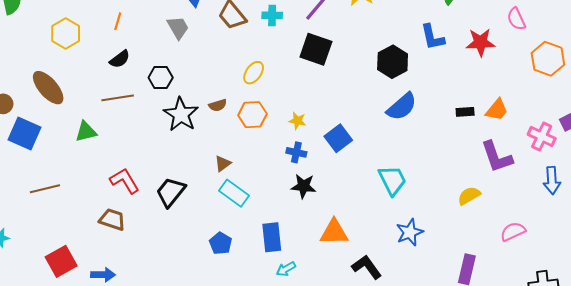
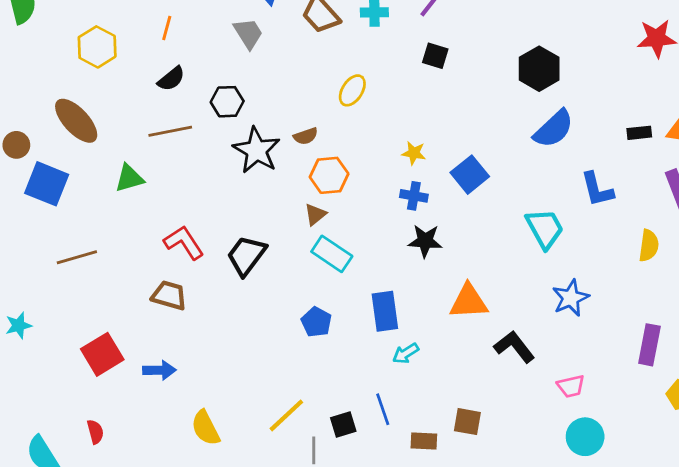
blue L-shape: (432, 37) -> (597, 189), moved
black square: (316, 49) -> (435, 56), size x0.6
orange hexagon: (252, 115) -> (329, 175), moved
yellow semicircle: (469, 196) -> (649, 246), turned 130

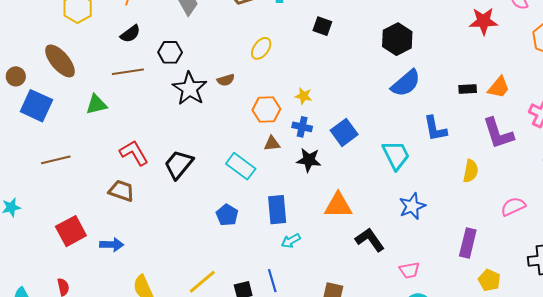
orange hexagon: (329, 175) -> (266, 109), moved
blue square: (470, 175) -> (344, 132), moved
brown triangle: (315, 214) -> (272, 144), moved, turned 30

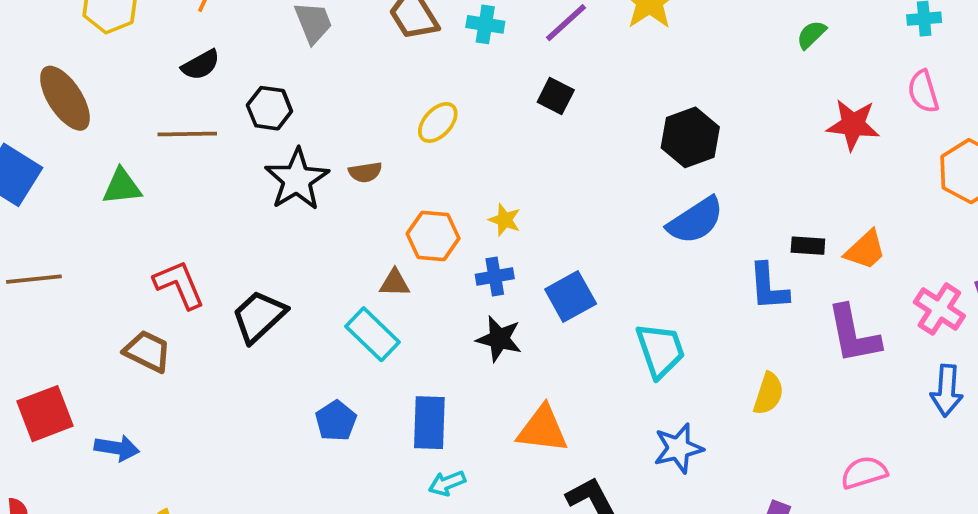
blue cross: (302, 127) -> (495, 276), turned -30
blue L-shape: (435, 129) -> (768, 287), moved
brown triangle: (272, 144) -> (395, 283), moved
yellow semicircle: (471, 171) -> (768, 394), moved

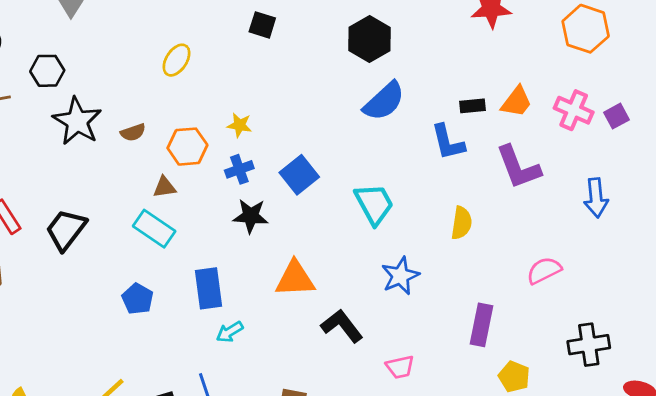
brown semicircle: (365, 172) -> (133, 132), moved
pink cross: (939, 309) -> (574, 110), moved

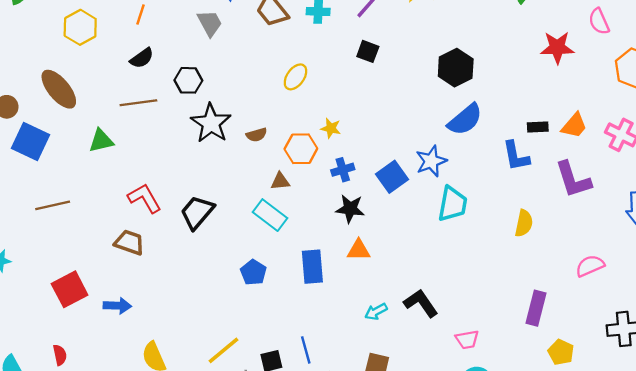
yellow star: (240, 125) -> (331, 128), moved
cyan trapezoid: (374, 204) -> (453, 204), turned 36
blue star: (400, 276) -> (431, 161), moved
orange triangle: (295, 279) -> (359, 250), moved, size x0.7
cyan arrow: (230, 332) -> (376, 312), moved

